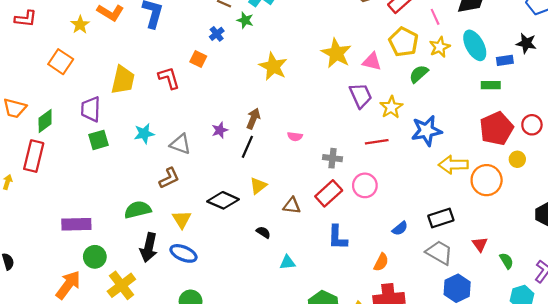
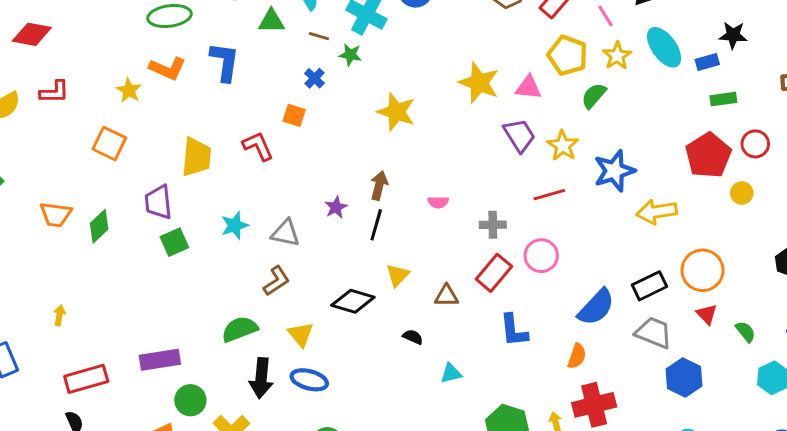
green rectangle: (491, 85) -> (723, 99), moved
red rectangle: (34, 156) -> (86, 379), moved, turned 68
orange circle: (487, 180) -> (703, 270), moved
blue semicircle: (400, 228) -> (596, 307), size x1.8

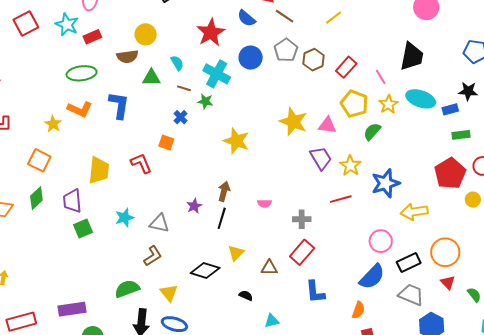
cyan ellipse: (664, 47) -> (421, 99), turned -36
green diamond: (99, 226) -> (36, 198), moved
pink circle: (541, 256) -> (381, 241), moved

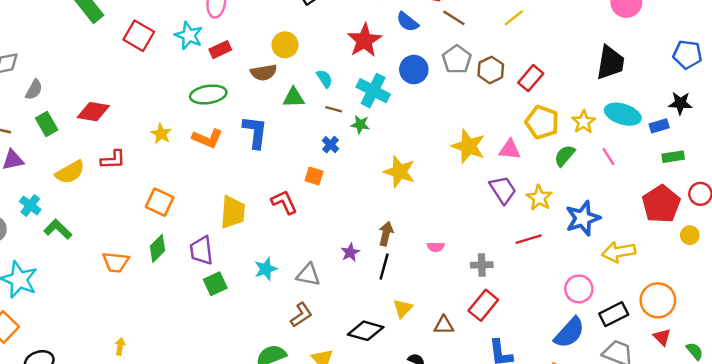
red square: (26, 24) -> (139, 36), turned -30
pink line: (381, 77) -> (608, 157), moved
yellow star: (53, 124) -> (161, 134), moved

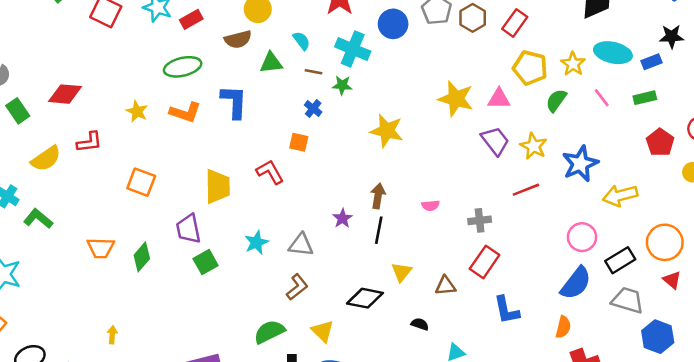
green rectangle: (673, 157) -> (645, 98), moved
red pentagon: (661, 204) -> (660, 142), size x0.7
green diamond: (158, 248) -> (142, 257), moved

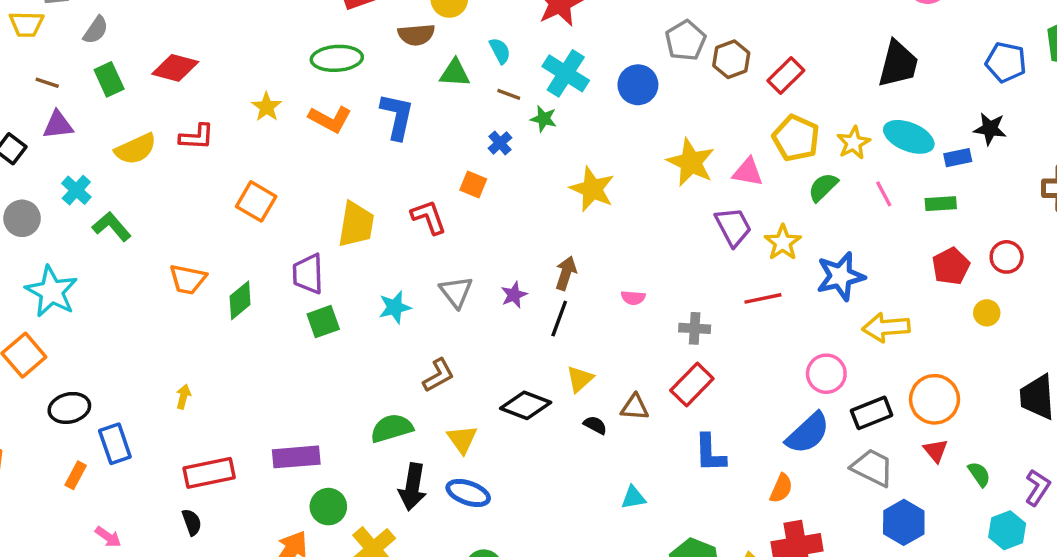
blue circle: (393, 24) -> (638, 85), moved
gray triangle: (301, 245) -> (456, 292), moved, turned 36
black semicircle: (420, 324) -> (595, 425), moved

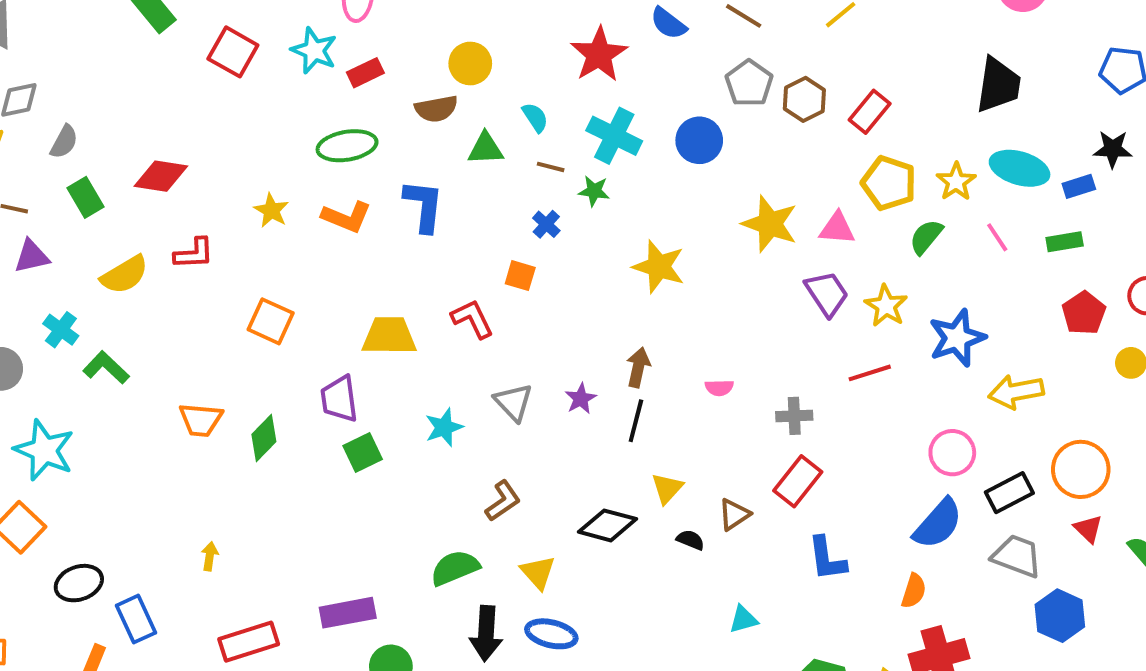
yellow trapezoid: (356, 224) -> (389, 336), turned -93
brown triangle: (635, 407) -> (734, 514), turned -32

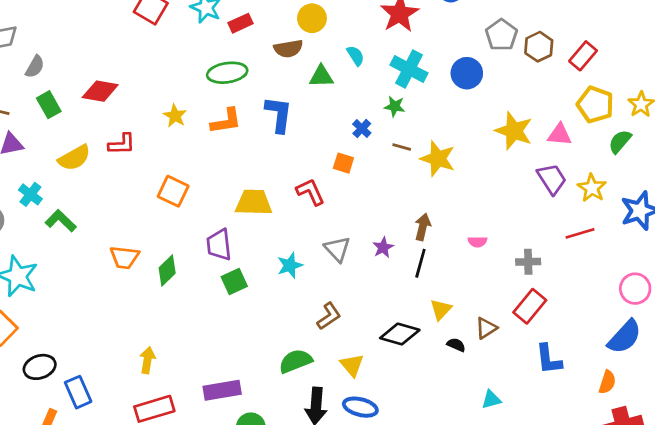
brown line: (551, 167) -> (402, 147), moved
orange L-shape: (347, 217) -> (226, 121), turned -32
yellow arrow: (210, 556) -> (147, 360), moved, size x1.4

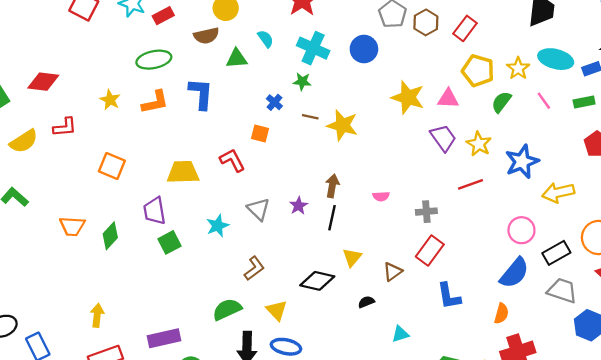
black semicircle: (456, 345) -> (366, 302), moved, turned -42

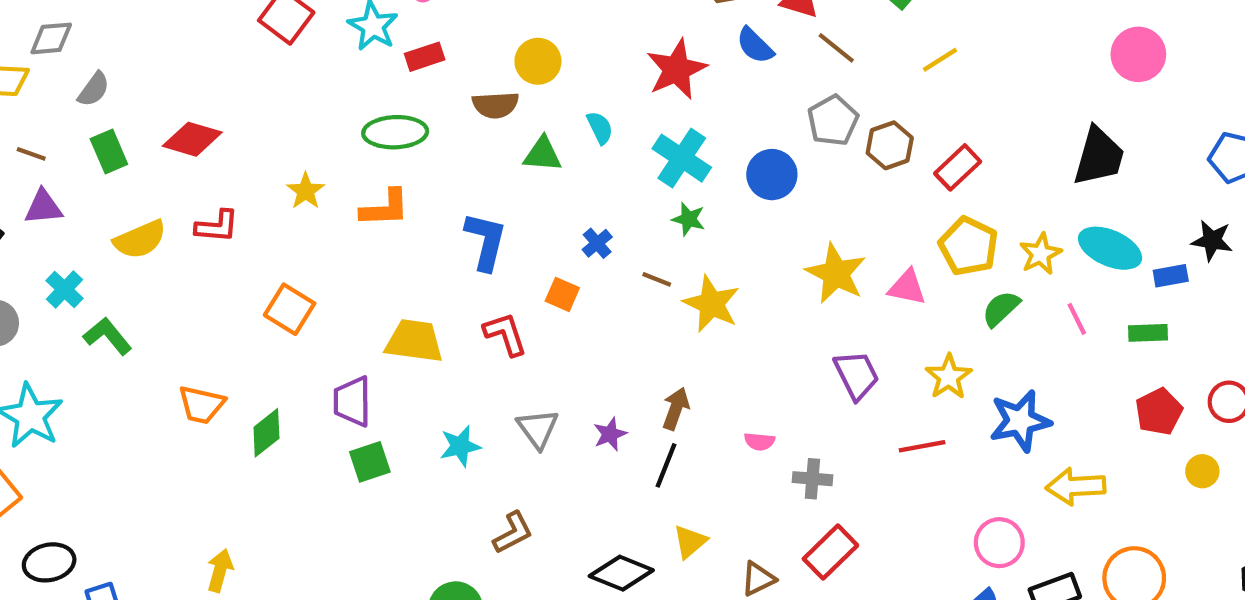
green star: (302, 81) -> (689, 219), moved
blue L-shape: (201, 94) -> (486, 241), moved
purple trapezoid: (443, 138) -> (857, 375), moved
gray cross: (426, 212) -> (812, 479), moved

